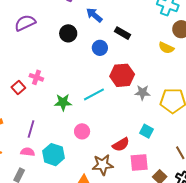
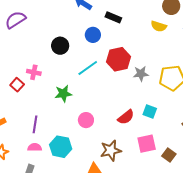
black circle: (68, 33) -> (60, 46), moved
cyan line: (94, 94) -> (88, 68), moved
red semicircle: (121, 145) -> (126, 117), moved

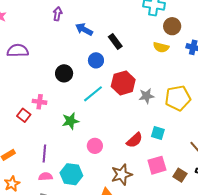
black rectangle: (113, 17) -> (115, 42), turned 35
purple semicircle: (15, 20) -> (18, 51), turned 35

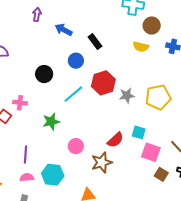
pink square: (157, 165) -> (151, 152), moved, turned 36
brown star: (122, 175) -> (102, 162), moved

